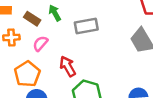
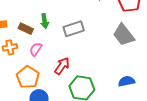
green arrow: (55, 13) -> (45, 21), turned -152
red arrow: (68, 66) -> (62, 66), turned 72

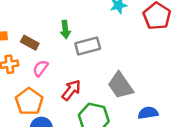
green arrow: (45, 21) -> (65, 29), moved
gray trapezoid: (124, 35) -> (121, 85), moved

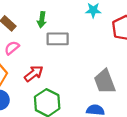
gray trapezoid: (121, 85) -> (105, 81), moved

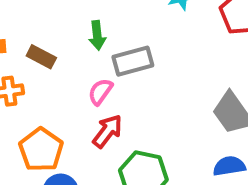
pink semicircle: (12, 48) -> (100, 92), moved

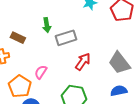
pink semicircle: (100, 92) -> (41, 72), moved
red arrow: (107, 131) -> (83, 62), moved

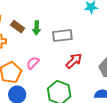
green arrow: (47, 25) -> (37, 28), moved

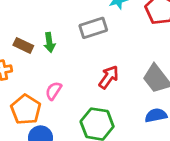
gray rectangle: (62, 36) -> (93, 28), moved

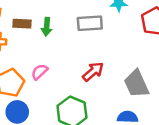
brown rectangle: (23, 45) -> (22, 24), turned -36

